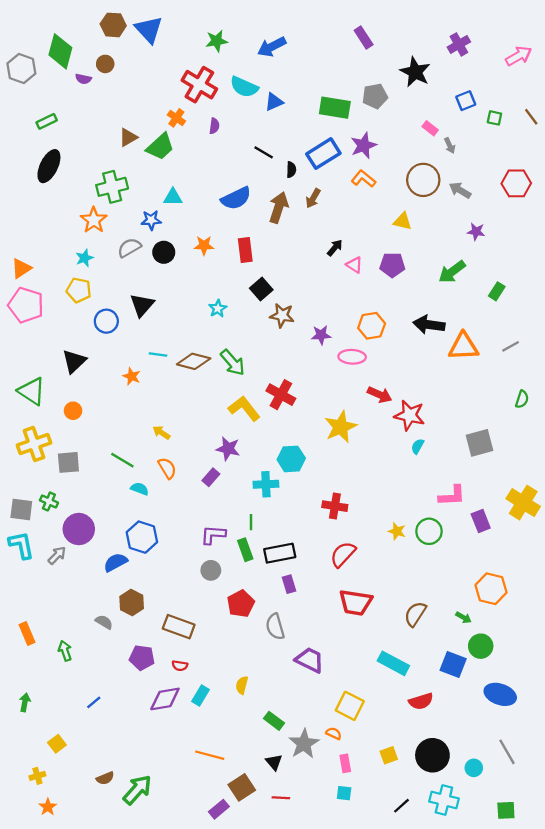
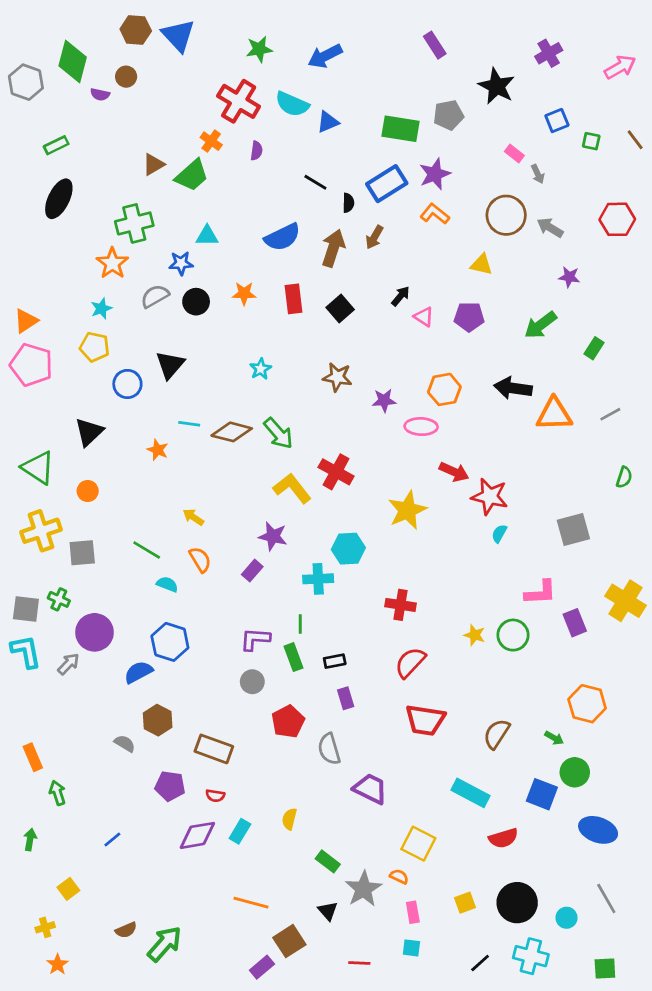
black square: (261, 289) -> (340, 309), moved
black rectangle: (280, 553) -> (335, 661), size x0.6
green arrow: (65, 651) -> (57, 793), moved
red line: (281, 798) -> (359, 963), moved

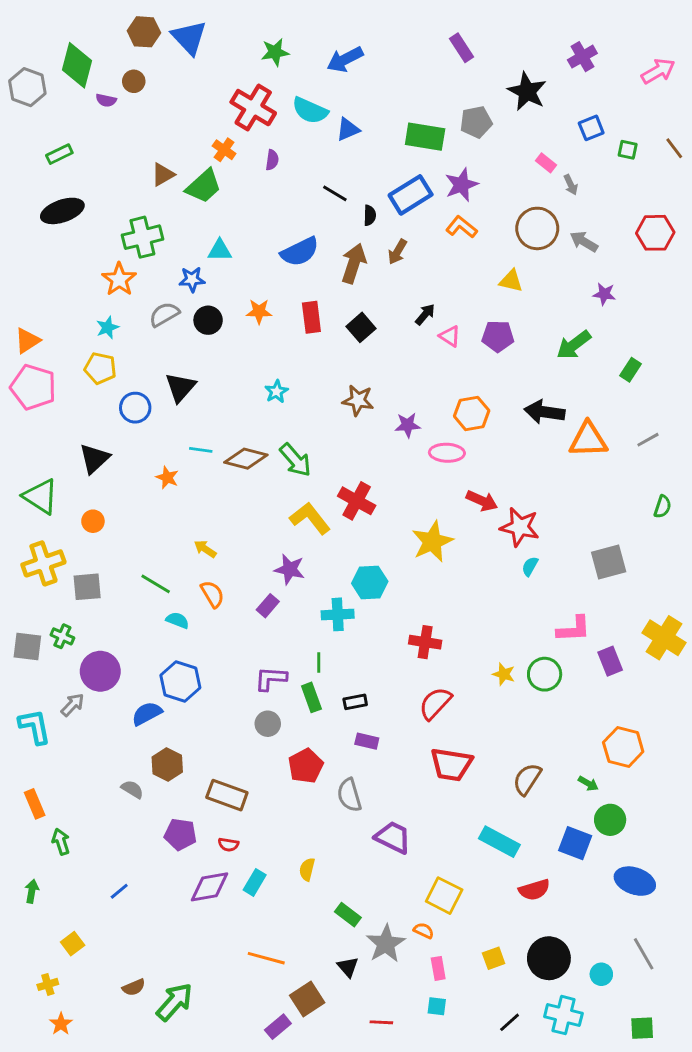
black ellipse: (59, 199) -> (62, 211), turned 45
cyan L-shape: (26, 652) -> (35, 727), moved
purple rectangle: (346, 698) -> (367, 741), turned -60

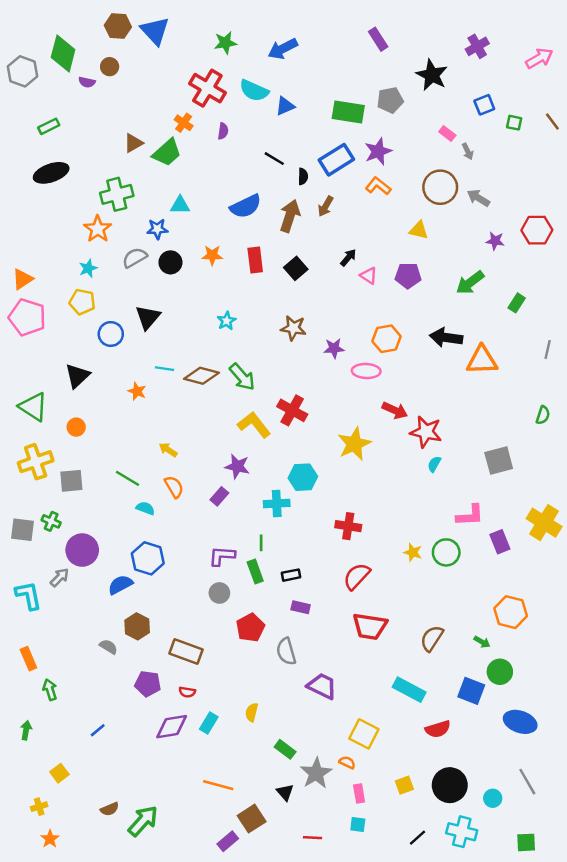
red hexagon: (655, 233) -> (537, 230), moved
gray line: (648, 440) -> (548, 350), moved, turned -48

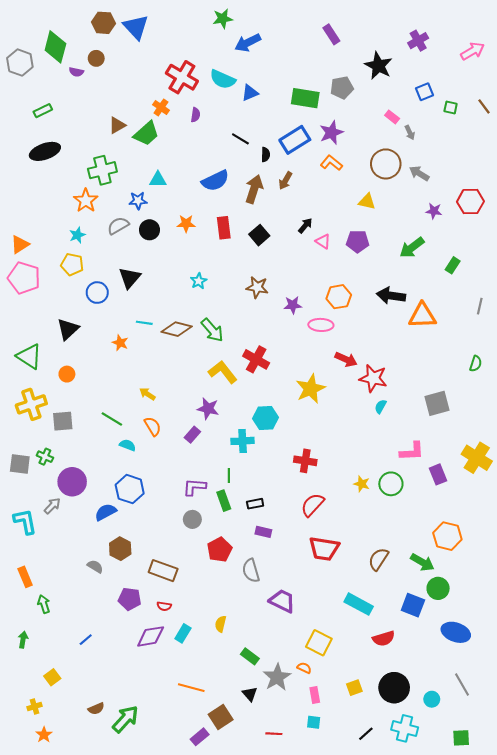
green star: (225, 43) -> (223, 19), moved
green arrow: (482, 642) -> (422, 562), size x1.6

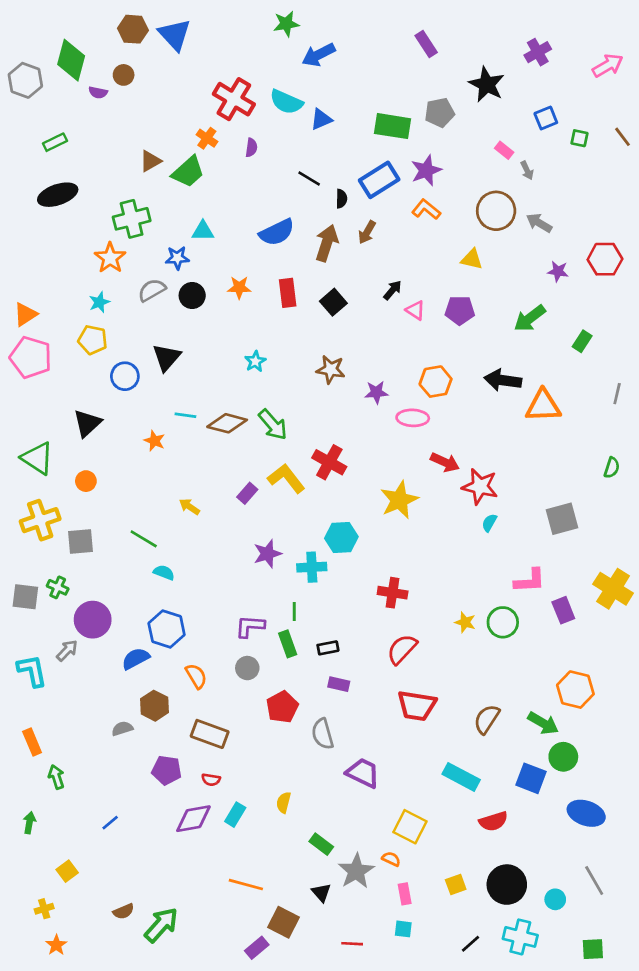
purple star: (208, 409) -> (267, 554), moved, turned -30
orange semicircle: (153, 426) -> (196, 676), moved
purple rectangle: (192, 435) -> (247, 493), moved
gray semicircle: (95, 566) -> (122, 729), turned -49
brown square: (221, 717) -> (284, 922), turned -30

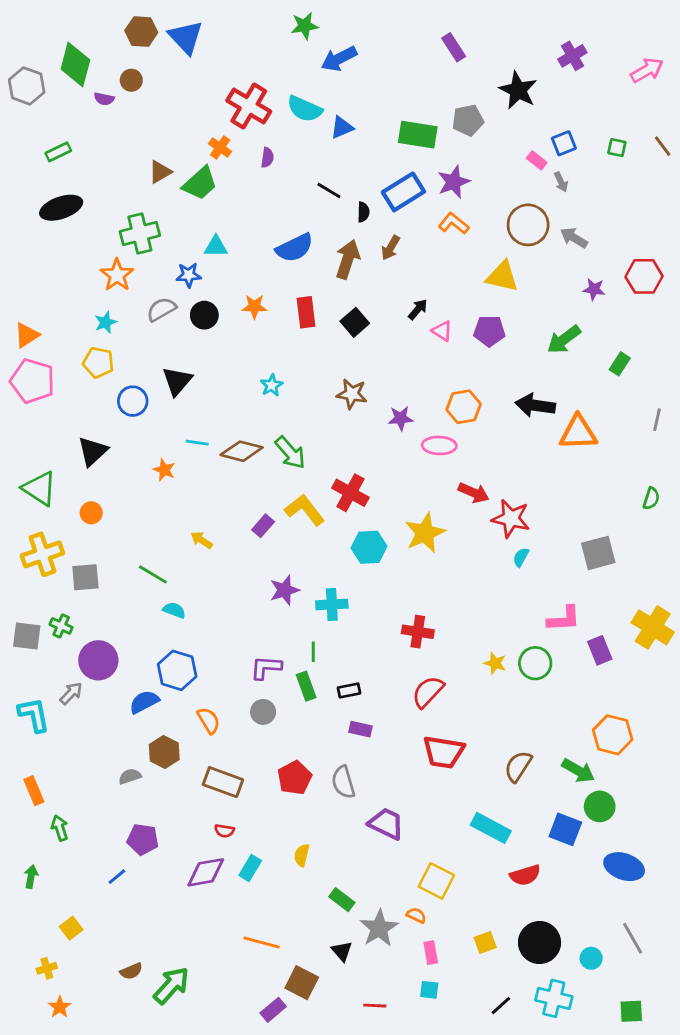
blue square: (546, 118) -> (564, 143), moved
yellow triangle: (472, 259) -> (502, 276), size x1.4
cyan hexagon: (341, 538) -> (369, 547), moved
red pentagon: (282, 707) -> (295, 778), moved
purple pentagon: (167, 770) -> (143, 839), moved

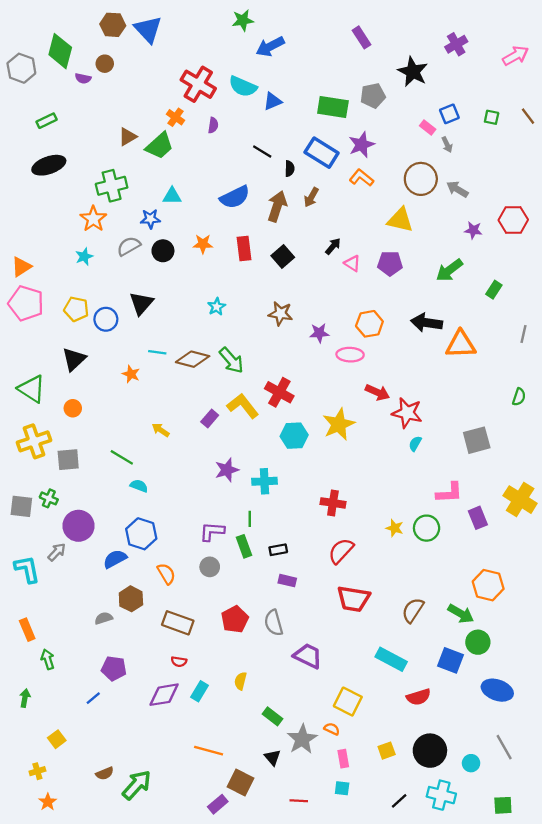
blue rectangle: (403, 192) -> (322, 153), turned 64
yellow pentagon: (98, 362) -> (76, 309), moved

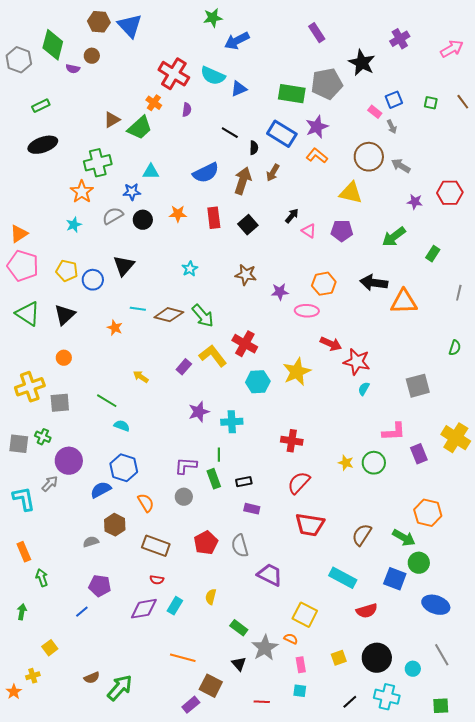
gray pentagon: (373, 96) -> (327, 84), size x1.4
green triangle: (32, 389) -> (28, 314), moved
orange star: (48, 802) -> (14, 692), moved

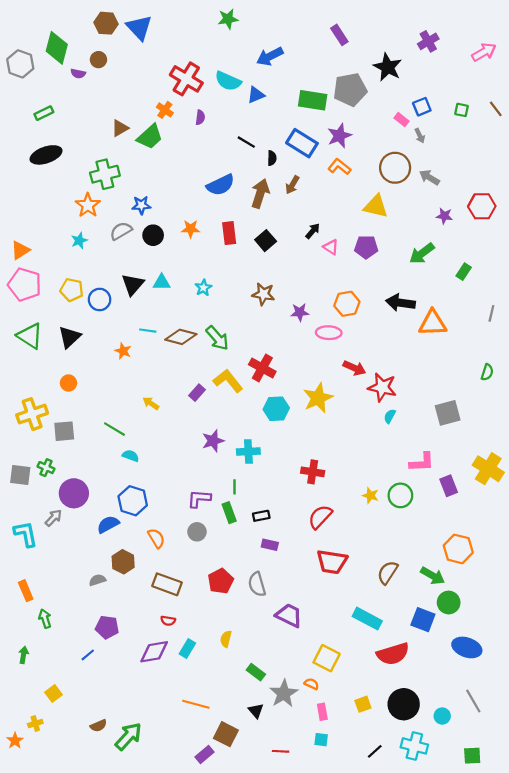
blue arrow: (237, 41) -> (270, 56), moved
cyan triangle: (151, 172) -> (162, 282), moved
red semicircle: (367, 611) -> (393, 654), size x1.4

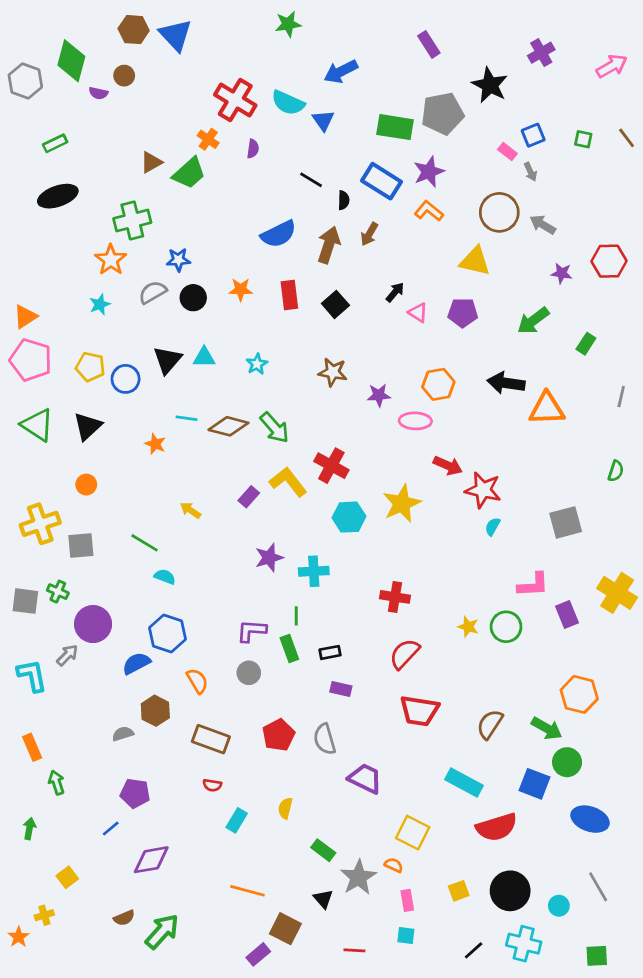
blue triangle: (256, 95) -> (323, 120), turned -42
purple diamond: (154, 652) -> (151, 860), moved

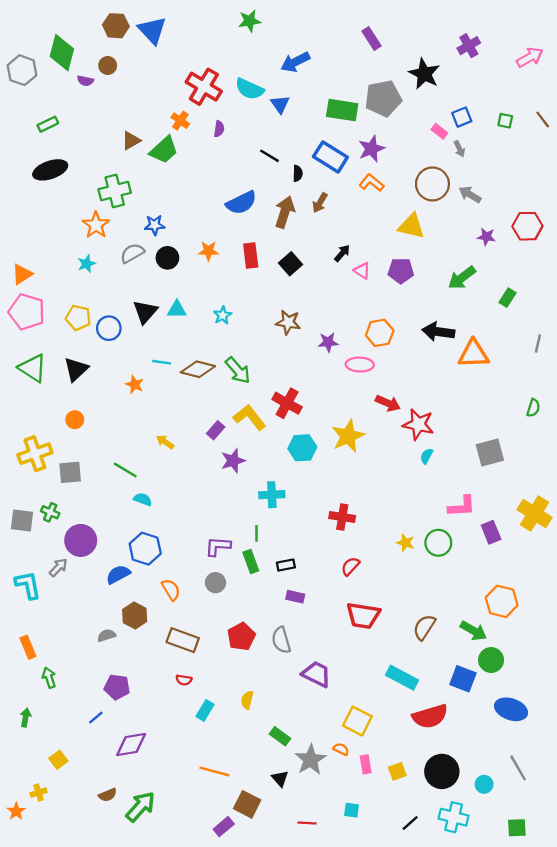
purple star: (269, 558) -> (233, 461), moved
red semicircle: (404, 654) -> (350, 566), size x0.7
pink rectangle: (407, 900) -> (366, 764), moved

